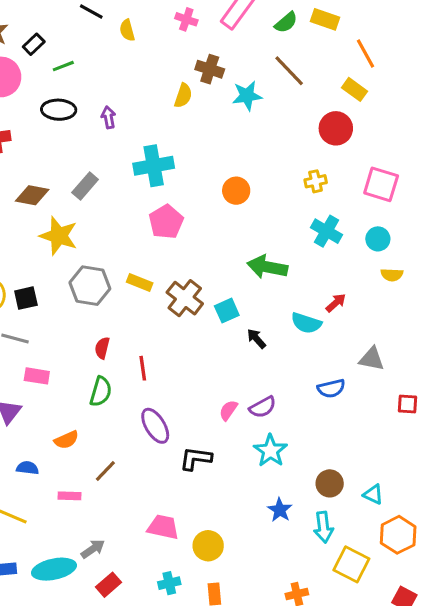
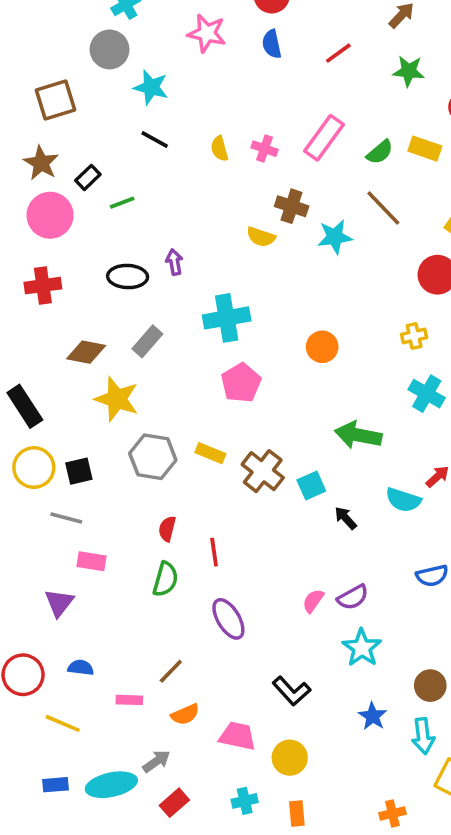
yellow semicircle: (127, 30) -> (219, 149), moved
yellow semicircle: (183, 96) -> (261, 237), turned 90
black ellipse: (59, 110) -> (128, 277), moved
orange semicircle: (66, 440) -> (185, 714), moved
black L-shape: (196, 459) -> (292, 691), moved, turned -140

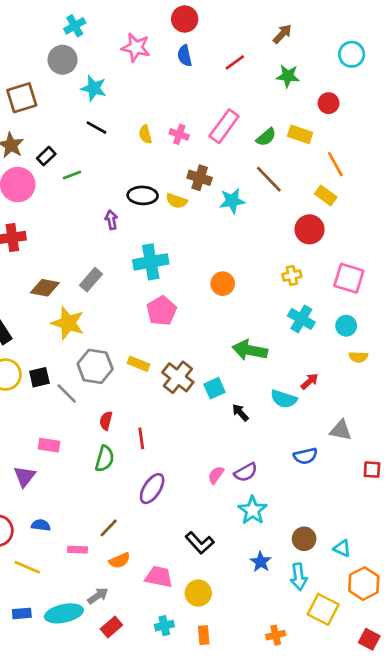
black ellipse: (128, 277) -> (143, 195), moved
gray line: (66, 518) -> (67, 394), moved, turned 30
purple ellipse: (228, 619) -> (152, 489), turned 64

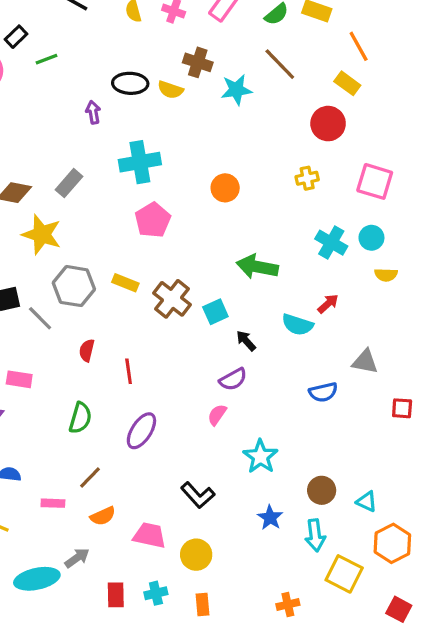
cyan cross: (301, 319) -> (331, 243), moved
green semicircle: (105, 459) -> (80, 418), moved
purple semicircle: (246, 472) -> (233, 379), moved
red rectangle: (111, 627) -> (116, 595), moved, turned -50

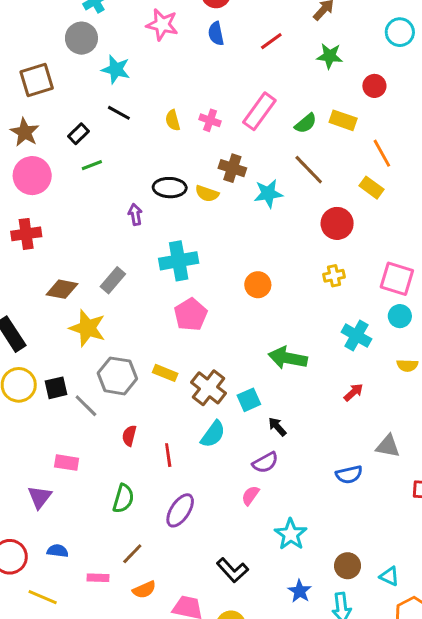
black rectangle: (16, 37) -> (78, 134), moved
red circle: (328, 124) -> (337, 223), moved
cyan circle: (371, 238) -> (400, 316), moved
cyan semicircle: (297, 325) -> (213, 434), moved, turned -72

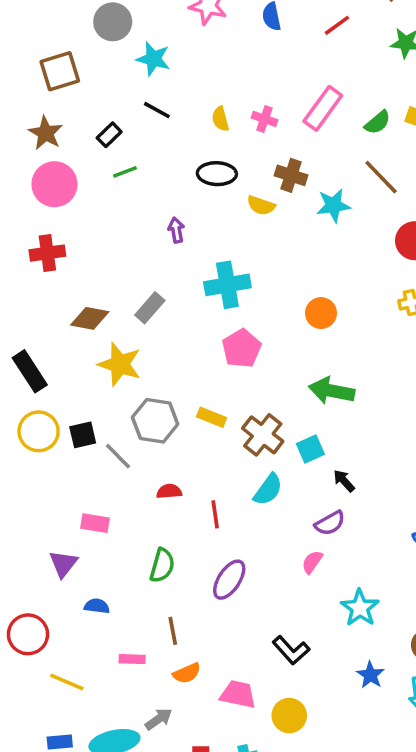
black ellipse: (170, 188) -> (217, 174), moved
green arrow: (288, 358) -> (332, 391), moved
red semicircle: (129, 436) -> (169, 491), turned 72
blue semicircle: (58, 551) -> (97, 606), moved
brown line: (132, 554) -> (173, 631), turned -55

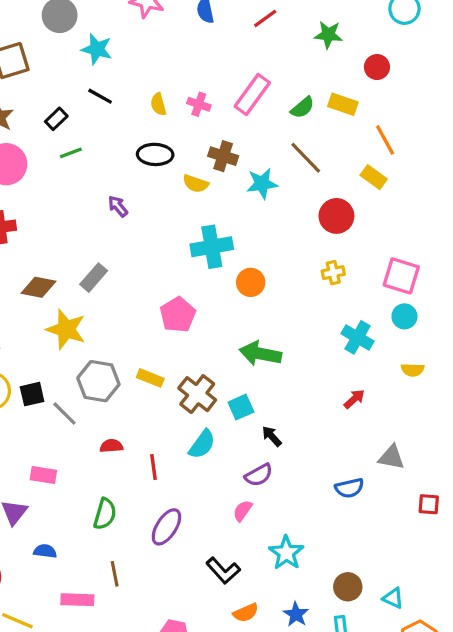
purple arrow: (176, 230) -> (118, 206), turned -30
cyan cross: (227, 285) -> (212, 247), moved
black L-shape: (291, 650) -> (223, 571), moved
pink rectangle: (132, 659) -> (77, 600), size x1.4
orange semicircle: (187, 673) -> (246, 613), moved

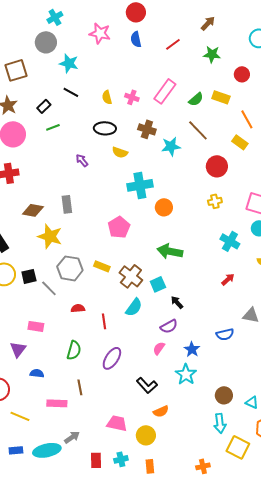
yellow semicircle: (196, 184) -> (120, 152), moved
gray rectangle: (94, 278) -> (67, 204), turned -48
blue star: (296, 614) -> (192, 349), moved

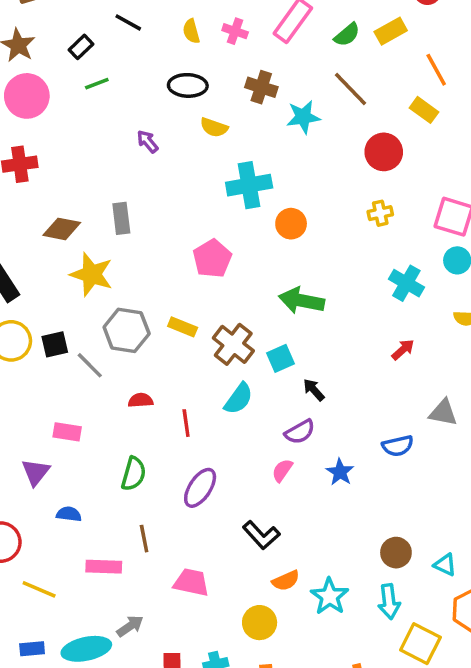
yellow rectangle: (221, 97) -> (391, 31), turned -48
cyan star: (186, 374) -> (330, 596), moved
pink trapezoid: (117, 423) -> (191, 582), moved

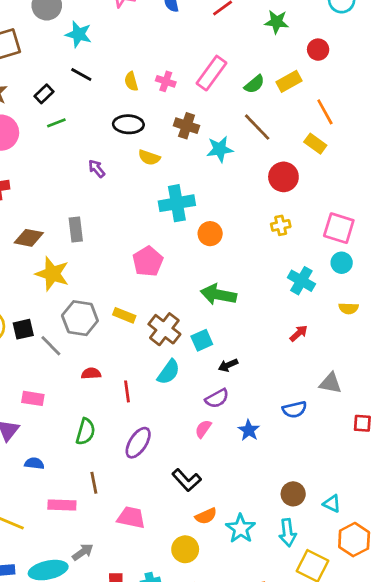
black arrow: (314, 390) -> (228, 365), turned -72

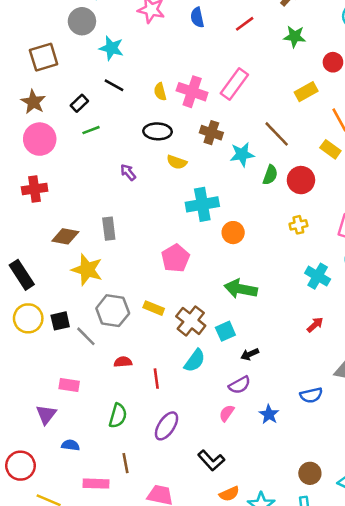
pink cross: (166, 81) -> (192, 92), size x1.6
green semicircle: (254, 84) -> (270, 175), moved, turned -30

